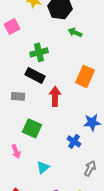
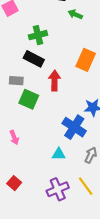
green square: (32, 128) -> (29, 99), moved
blue cross: (74, 141) -> (74, 127), size x1.6
cyan triangle: (43, 167) -> (59, 154), moved, turned 40

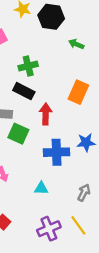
green arrow: (75, 14) -> (76, 44), moved
blue cross: (74, 127) -> (57, 152), moved, turned -35
cyan triangle: (59, 154) -> (41, 188), moved

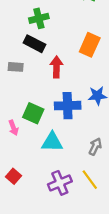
green square: (18, 134) -> (33, 113), moved
cyan triangle: (41, 188) -> (52, 142), size x1.5

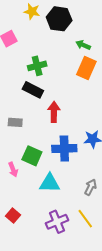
orange rectangle: (90, 45) -> (86, 68), moved
gray rectangle: (16, 67) -> (15, 122), moved

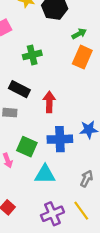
green arrow: (83, 45) -> (79, 34), turned 128
black rectangle: (33, 90) -> (19, 89), moved

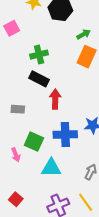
black rectangle: (19, 89) -> (39, 79), moved

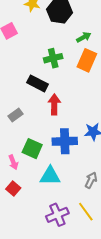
green cross: (39, 55) -> (53, 58), moved
gray rectangle: (18, 109) -> (15, 115), turned -40
red square: (16, 199) -> (13, 189), moved

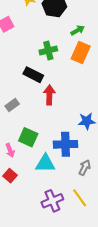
blue cross: (65, 141) -> (65, 144), moved

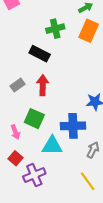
red arrow: (49, 95) -> (43, 85), moved
purple cross: (52, 201) -> (34, 175), moved

